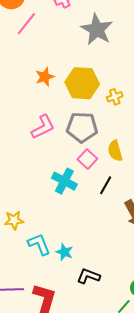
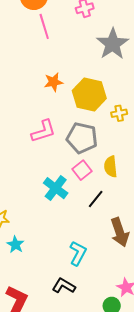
pink line: (26, 24) -> (44, 26), turned -65
cyan L-shape: (39, 244) -> (78, 253), moved, turned 40
cyan star: (64, 252) -> (15, 245), moved

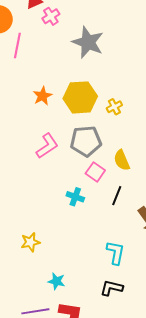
pink line: (44, 26) -> (17, 45), turned 45
cyan cross: (56, 188) -> (75, 197), size x0.7
cyan star: (15, 245) -> (57, 281), moved

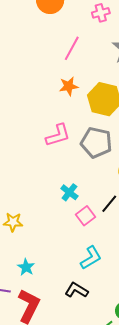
pink line: (17, 45) -> (72, 48), moved
pink square: (95, 172) -> (85, 216), moved
cyan L-shape: (115, 253) -> (91, 258), turned 30

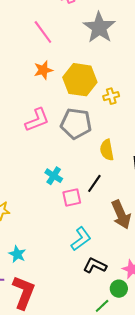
pink line: (72, 48) -> (43, 32), turned -60
pink square: (85, 216) -> (72, 197), turned 30
black L-shape: (76, 290) -> (95, 266), moved

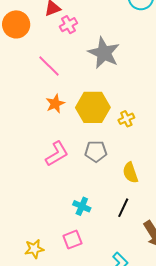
gray pentagon: (76, 124) -> (96, 151), size x0.7
pink square: (72, 197) -> (72, 240), moved

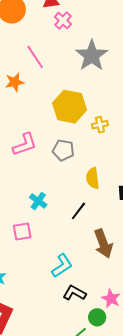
pink cross: (68, 25) -> (63, 21), turned -30
orange star: (55, 104) -> (15, 82), moved

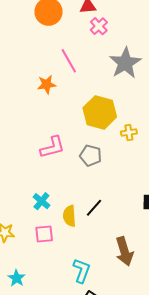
yellow semicircle: (93, 178) -> (69, 216), moved
cyan cross: (38, 201) -> (41, 201), moved
black line: (78, 211) -> (94, 208), moved
cyan L-shape: (62, 266) -> (82, 271), turned -40

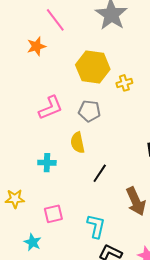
cyan cross: (41, 201) -> (47, 163), turned -30
black line: (94, 208) -> (100, 173), moved
yellow semicircle: (69, 216) -> (78, 143), moved
pink square: (44, 234) -> (53, 214), moved

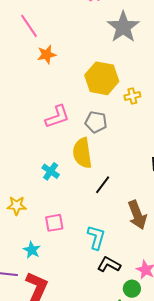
pink line: (55, 20) -> (29, 26), moved
yellow semicircle: (78, 143) -> (82, 153), size x1.4
cyan cross: (47, 163) -> (51, 171), turned 30

